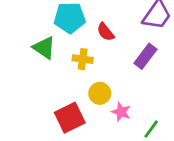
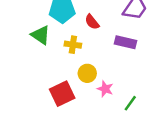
purple rectangle: (145, 56) -> (125, 42), turned 66

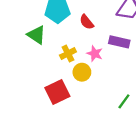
yellow cross: (73, 45) -> (68, 54), moved, turned -35
pink star: (105, 89) -> (95, 54), moved

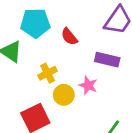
pink star: (95, 54) -> (88, 85), moved

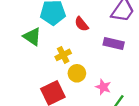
pink star: (88, 85) -> (103, 87), moved

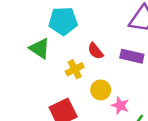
red semicircle: (81, 24) -> (95, 51), moved
yellow circle: (77, 73) -> (101, 90), moved

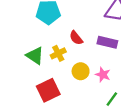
green triangle: (40, 48) -> (35, 56), moved
pink star: (120, 106) -> (103, 75), moved

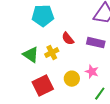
yellow circle: (81, 71) -> (72, 79), moved

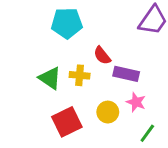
purple rectangle: (96, 43) -> (126, 74), moved
yellow cross: (52, 53) -> (80, 75), turned 32

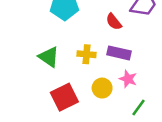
red semicircle: (102, 56) -> (114, 22), moved
yellow cross: (80, 75) -> (86, 54), moved

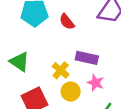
red semicircle: (114, 22) -> (67, 22), moved
yellow cross: (86, 54) -> (61, 70), moved, turned 35

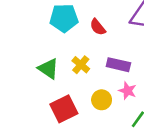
yellow cross: (61, 70) -> (81, 65), moved

